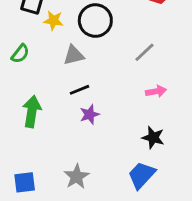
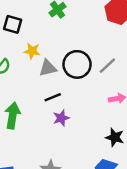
yellow star: (53, 21) -> (32, 51), moved
black circle: (95, 21) -> (77, 64), moved

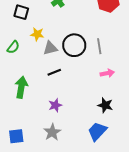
gray line: (107, 66) -> (99, 46), turned -56
purple star: (61, 118) -> (55, 105), moved

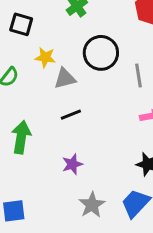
black circle: (74, 45) -> (101, 53), moved
gray star: (52, 132) -> (92, 205), moved

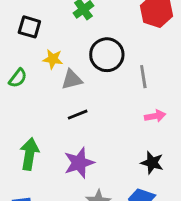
green arrow: (21, 137) -> (29, 154), moved
purple star: (72, 164) -> (79, 163), size x1.5

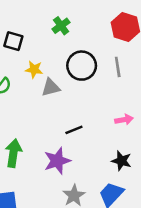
gray line: (143, 77) -> (118, 67), moved
black line: (78, 115) -> (74, 130), moved

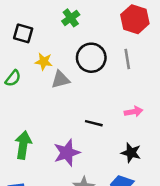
black line: (74, 130) -> (94, 123), moved, turned 36

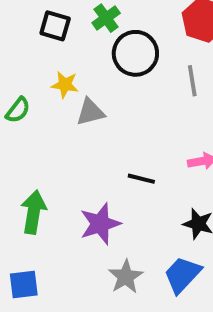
black square: (23, 33) -> (55, 26), moved
black circle: (91, 58) -> (135, 53), moved

